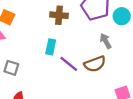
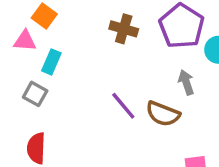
cyan rectangle: (51, 47) -> (51, 62), moved
brown semicircle: (95, 64) -> (163, 114), turned 30

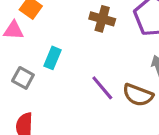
cyan rectangle: (51, 62) -> (53, 58), moved

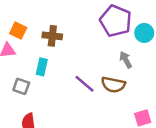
brown cross: (102, 19) -> (52, 36), moved

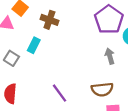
purple line: (85, 84) -> (59, 93), moved
brown semicircle: (113, 85) -> (102, 89), moved, turned -30

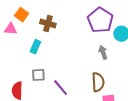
gray square: (11, 58) -> (38, 75), moved, turned -32
brown semicircle: (102, 89) -> (98, 82), turned -84

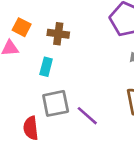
gray square: (38, 75) -> (56, 103), size x1.5

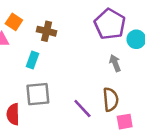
purple line: (87, 116) -> (82, 108), moved

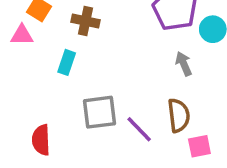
gray square: (38, 94) -> (100, 112), moved

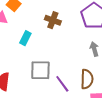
brown cross: (85, 21) -> (53, 20), moved

